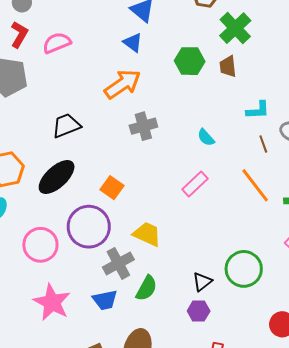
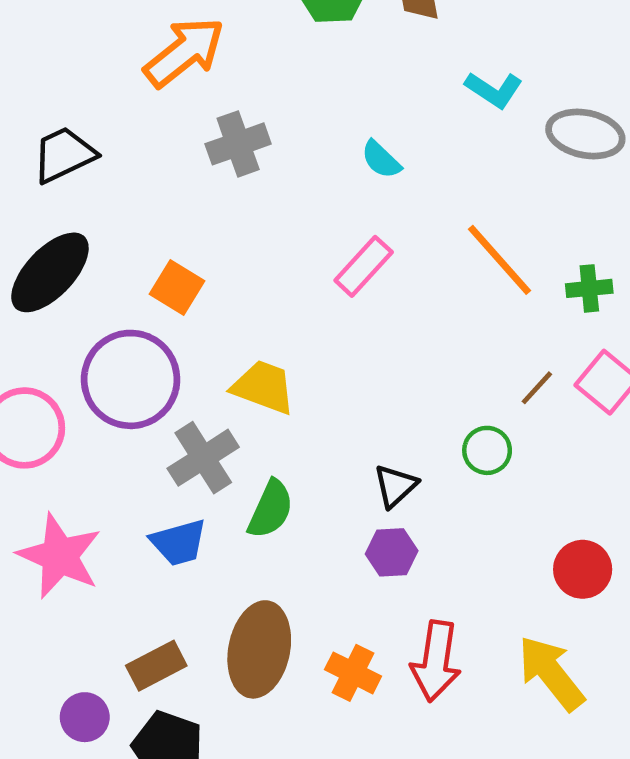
cyan L-shape: (258, 110) -> (494, 90), turned 40
brown line: (263, 144) -> (537, 388), moved, turned 66
green circle: (244, 269) -> (487, 450), size x0.6

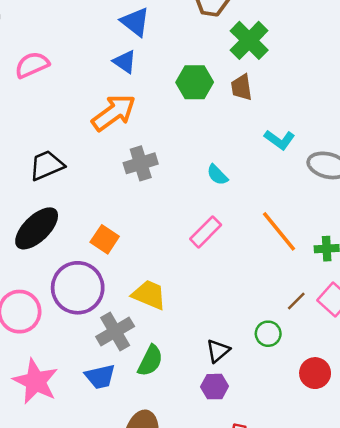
red circle: (583, 569) -> (315, 373), moved

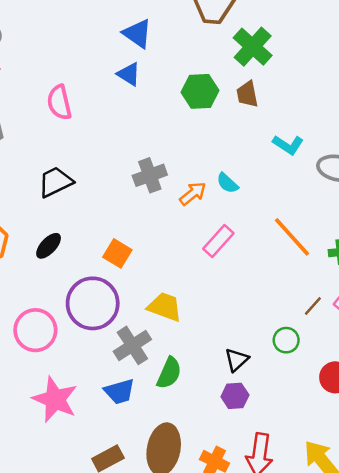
pink semicircle: (32, 65) -> (59, 102), moved, turned -76
orange arrow: (114, 113) -> (193, 194), moved, size x0.6
black ellipse: (37, 228) -> (49, 246), size x0.6

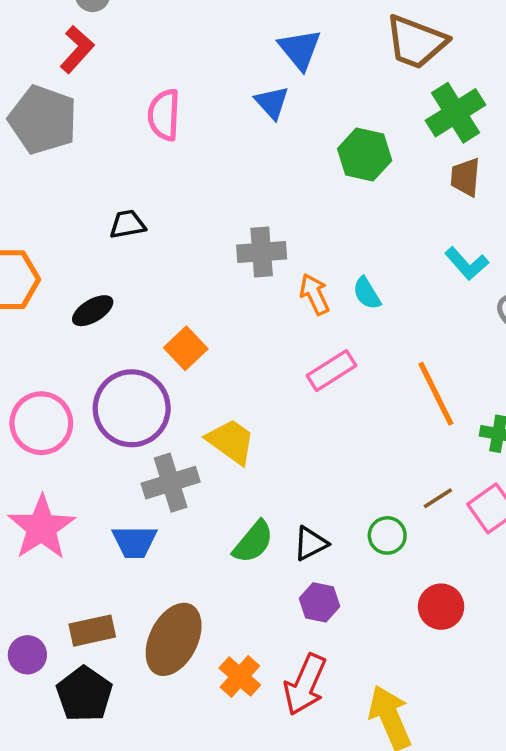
brown trapezoid: (247, 94) -> (465, 177), moved
black trapezoid: (56, 182) -> (127, 224), size x0.7
orange arrow: (193, 194) -> (314, 294), turned -92
green semicircle: (169, 373) -> (253, 542), moved
purple hexagon: (235, 396) -> (319, 602), moved

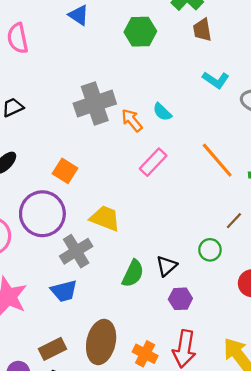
gray cross: (262, 252) -> (95, 104), size x1.4

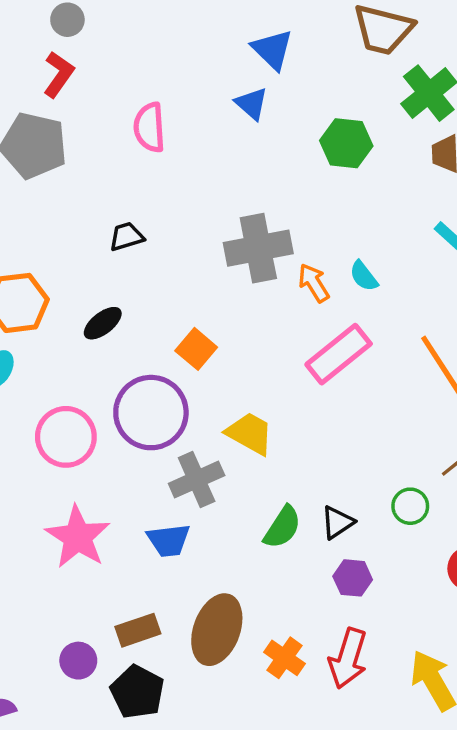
pink rectangle: (153, 162) -> (339, 354), size x1.4

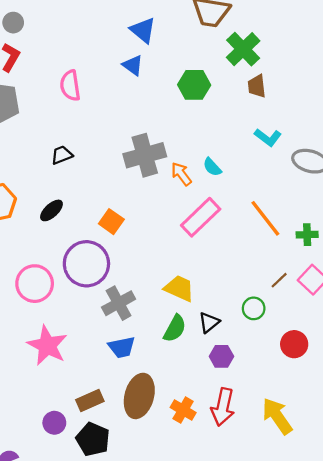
yellow trapezoid: (250, 433) -> (179, 288), moved
blue trapezoid: (169, 540) -> (122, 347), moved

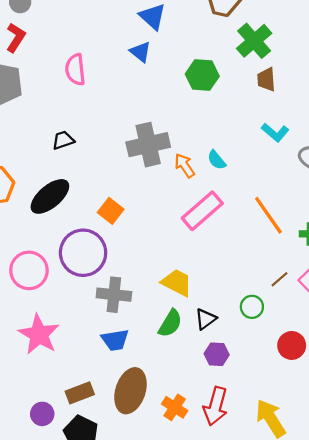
black ellipse: (51, 210) -> (50, 196), size x1.6
gray cross: (119, 303) -> (114, 295), turned 32

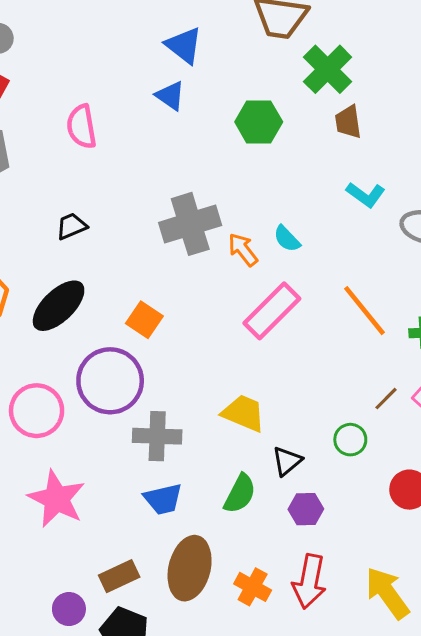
green semicircle: (170, 323) -> (240, 494), moved

